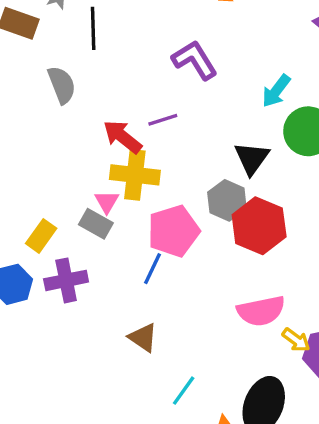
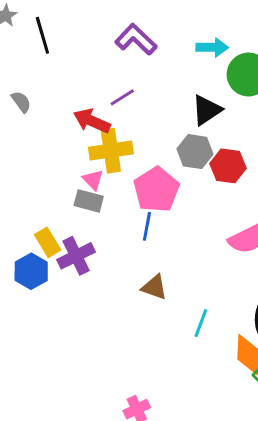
gray semicircle: (62, 85) -> (21, 102), moved, size x0.7
cyan arrow: (276, 91) -> (212, 47), turned -112
black triangle: (252, 158) -> (207, 110), turned 36
red hexagon: (259, 226) -> (228, 166), size x0.7
yellow rectangle: (41, 236) -> (48, 242), moved, turned -52

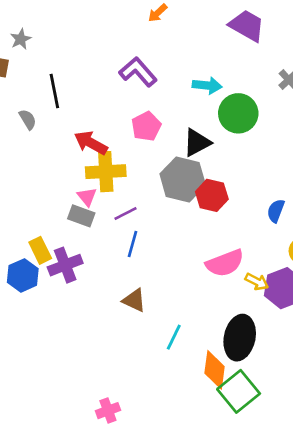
black line: (42, 35) -> (54, 91), moved
purple line: (122, 97) -> (125, 213), moved
gray hexagon: (195, 152) -> (183, 179), size x1.4
pink pentagon: (156, 190) -> (146, 126), moved, size x0.7

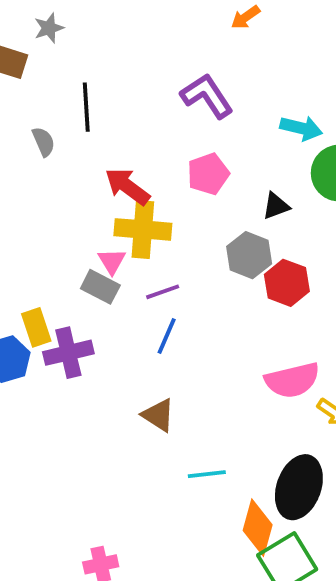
black triangle: (197, 142) -> (276, 206), size x0.7
gray hexagon: (183, 179) -> (249, 255), size x0.7
cyan line: (174, 337) -> (207, 474), turned 50

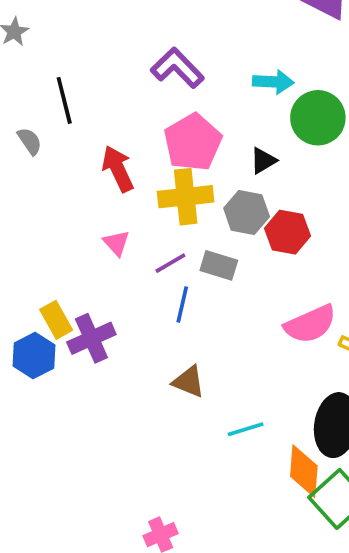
pink pentagon: (208, 174) -> (193, 142), size x1.4
red arrow: (127, 186) -> (118, 169), turned 39
yellow cross: (143, 229) -> (186, 197), moved
gray rectangle: (100, 287) -> (219, 265), moved

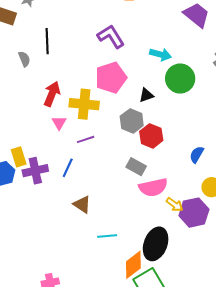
red arrow: (118, 169) -> (52, 94), moved, turned 35
yellow cross: (186, 197) -> (84, 104), moved
gray rectangle: (219, 265) -> (136, 167), moved
blue line: (182, 304) -> (68, 168), moved
orange diamond: (304, 471) -> (133, 265), turned 36

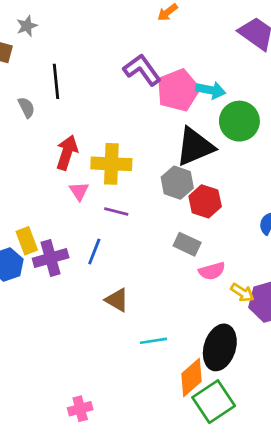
pink pentagon: (111, 78) -> (178, 90), moved
black triangle: (146, 95) -> (195, 147), size x2.0
purple line: (86, 139) -> (116, 212), turned 36
pink semicircle: (153, 187) -> (212, 271), size x0.7

